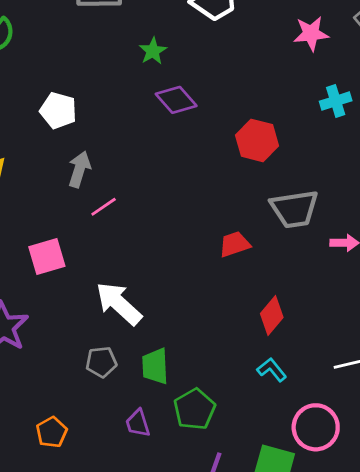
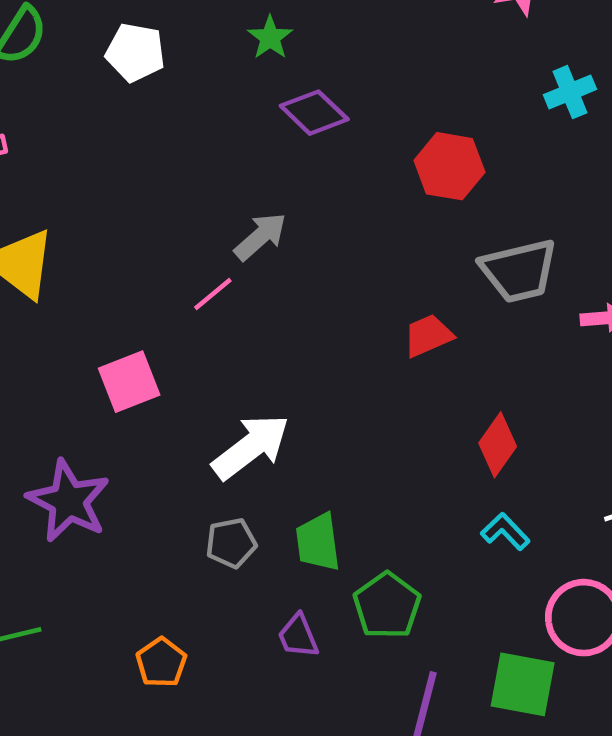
white pentagon: (58, 111) -> (135, 52), moved
gray arrow: (79, 169) -> (260, 236), moved, turned 36
white arrow: (119, 303) -> (251, 447), turned 105

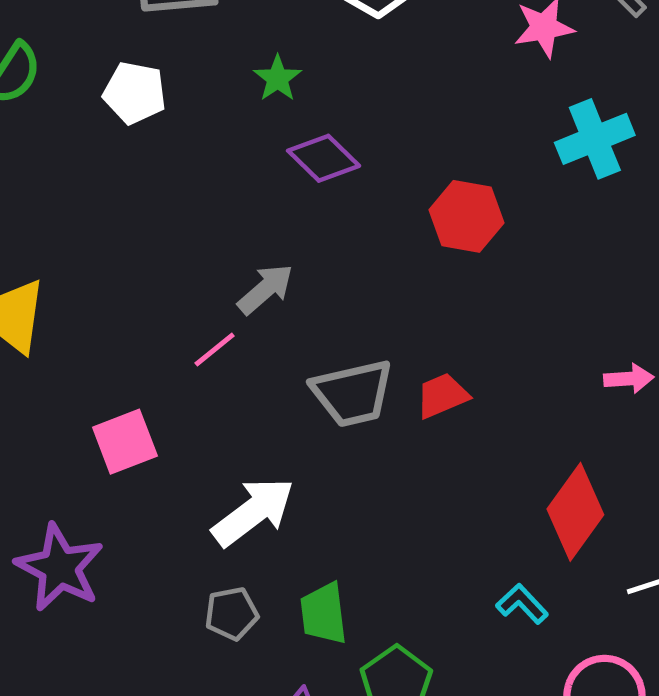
cyan cross: (570, 92) -> (595, 139), size x1.4
gray trapezoid: (519, 271) -> (353, 393), moved
red diamond: (498, 445) -> (575, 512), moved, size x1.4

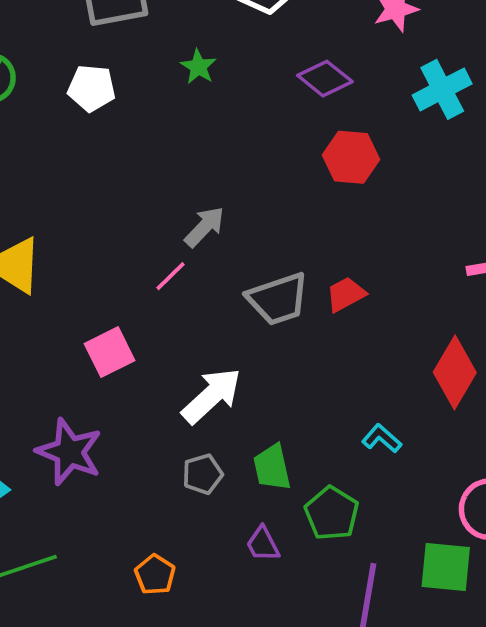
purple diamond: (324, 158) -> (325, 79), moved
cyan L-shape: (522, 604) -> (382, 438), moved

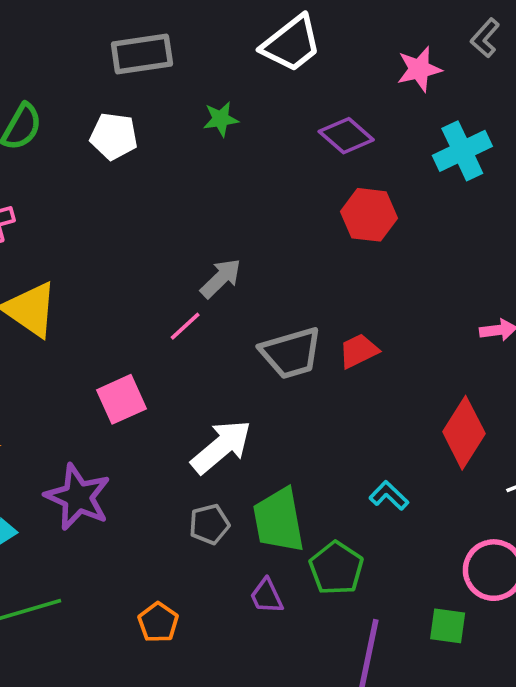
green star: (198, 67) -> (221, 119), turned 30
green trapezoid: (272, 467) -> (279, 520), size x1.4
green square: (446, 567) -> (448, 626), size x0.7

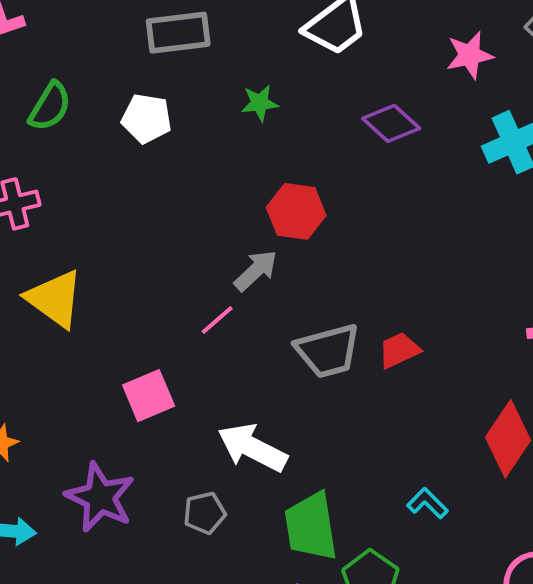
red hexagon: (369, 215) -> (296, 211), moved
white arrow: (221, 447) -> (252, 448), turned -114
gray pentagon: (209, 524) -> (205, 513), moved

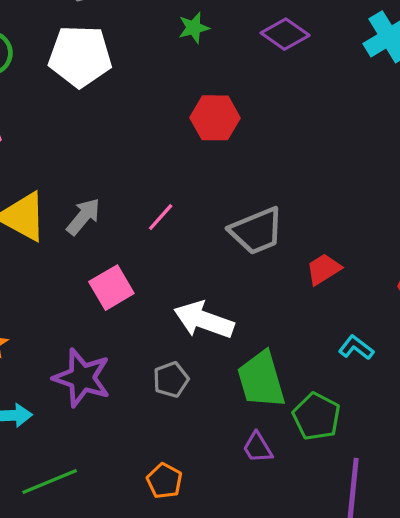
green star: (260, 103) -> (194, 28), moved
white pentagon: (147, 118) -> (80, 56), size x1.5
gray arrow: (256, 271) -> (83, 217), moved
red trapezoid: (399, 350) -> (324, 269), moved

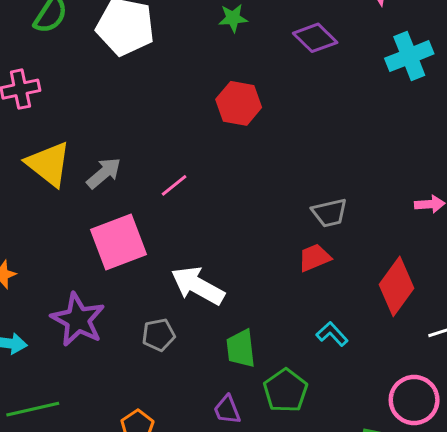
gray trapezoid: (257, 231) -> (329, 213), moved, size x0.7
pink square: (111, 288) -> (119, 242), size x1.4
green trapezoid: (261, 380) -> (241, 349), size x0.7

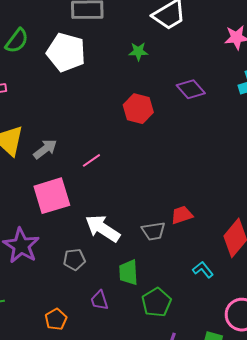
purple diamond: (315, 38) -> (191, 89), moved
gray trapezoid: (329, 213) -> (154, 231), moved
cyan L-shape: (332, 334) -> (203, 270), moved
purple trapezoid: (227, 410) -> (99, 300), moved

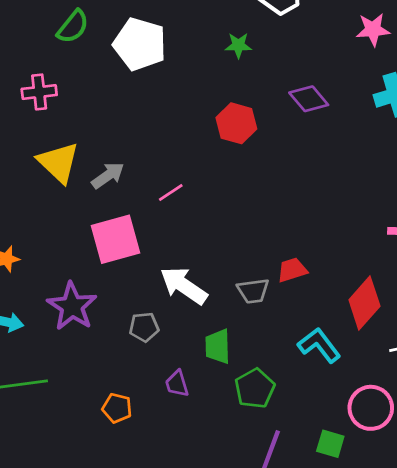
cyan L-shape: (203, 270) -> (319, 345), size x1.5
orange pentagon: (56, 319) -> (117, 408), turned -30

